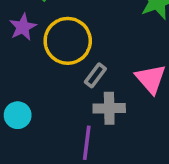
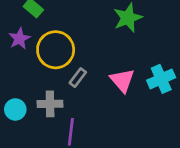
gray cross: (109, 108) -> (50, 104), moved

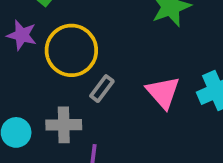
purple star: (19, 39) -> (22, 35), turned -30

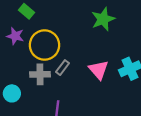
gray cross: (64, 125) -> (40, 74), moved

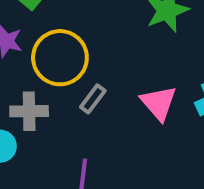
gray cross: (40, 74) -> (29, 111), moved

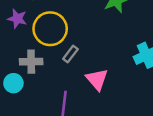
pink triangle: (159, 103) -> (97, 79), moved

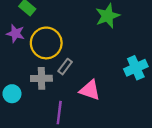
gray cross: (31, 62) -> (41, 78), moved
pink triangle: (97, 79) -> (90, 90), turned -30

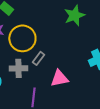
pink triangle: (90, 90) -> (59, 78), turned -30

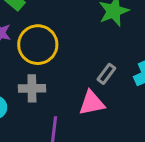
gray rectangle: (38, 58) -> (106, 74), moved

